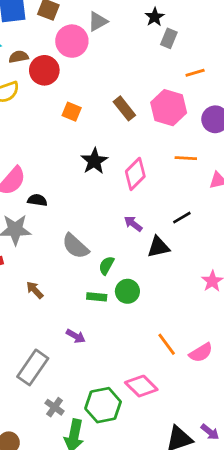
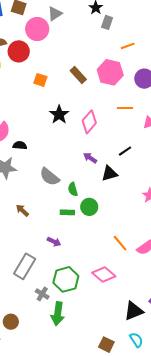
green semicircle: (106, 265) -> (73, 189), turned -40
green hexagon: (103, 405) -> (66, 279), moved

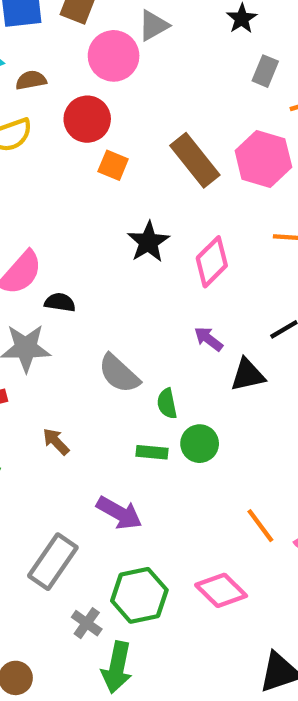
gray rectangle: (107, 22) -> (265, 71), moved
red circle: (19, 51) -> (87, 119), moved
brown rectangle: (78, 75) -> (195, 160), size x1.4
purple arrow: (54, 242) -> (119, 513), size x1.5

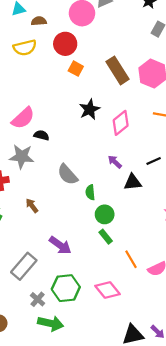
green rectangle: (152, 452) -> (106, 237), moved, turned 40
green arrow: (117, 667) -> (51, 323), turned -95

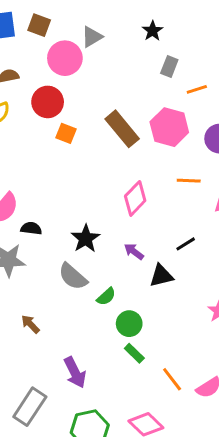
black star: (90, 109) -> (86, 239), moved
green semicircle: (90, 192) -> (106, 297), turned -120
purple arrow: (60, 245) -> (75, 372), turned 35

